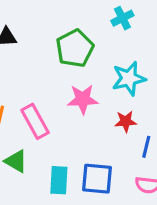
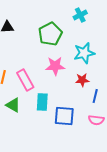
cyan rectangle: (59, 180) -> (42, 102), moved

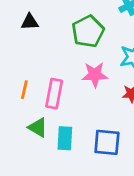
pink rectangle: (25, 80) -> (54, 94), turned 40
cyan rectangle: (42, 102) -> (65, 138), moved

